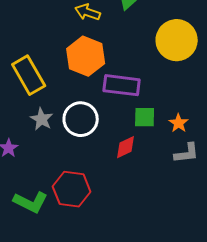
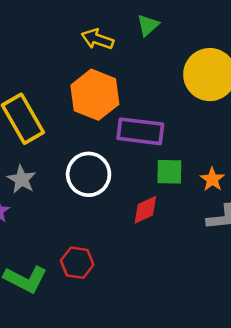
gray star: (42, 119) -> (22, 179), moved
red hexagon: (72, 189) -> (77, 263), size x0.7

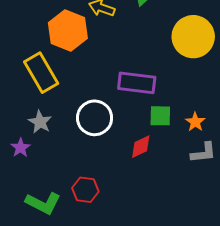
orange hexagon: (95, 95) -> (68, 30), moved

